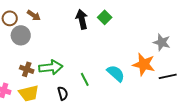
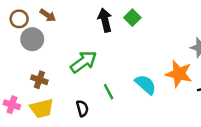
green arrow: (51, 67) -> (84, 62), moved, turned -30

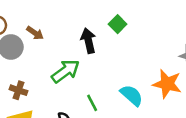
brown arrow: (48, 15) -> (35, 33), moved
black arrow: (105, 20) -> (88, 41), moved

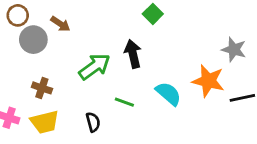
black arrow: (88, 41) -> (133, 54), moved
green line: (92, 103) -> (124, 102), turned -42

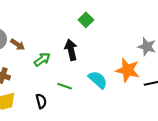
brown arrow: (60, 24) -> (18, 45), moved
green arrow: (95, 67) -> (42, 59), size x0.7

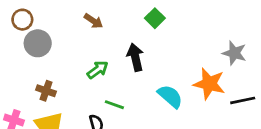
brown arrow: (18, 45) -> (93, 21), moved
green line: (65, 86) -> (114, 105), moved

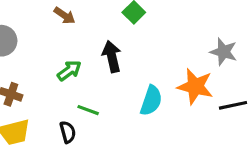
cyan semicircle: (170, 96) -> (151, 101), turned 68

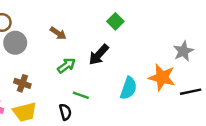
brown arrow: (65, 16) -> (58, 33), moved
gray star: (224, 52) -> (183, 51), turned 30
black arrow: (112, 56) -> (99, 55), turned -125

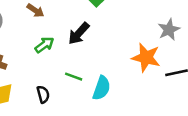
cyan semicircle: (129, 88) -> (102, 88), moved
green line: (81, 95) -> (74, 77), moved

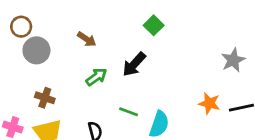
orange star: (146, 58) -> (209, 103), moved, size x0.7

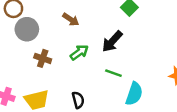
brown cross: (45, 98) -> (43, 58), moved
green line: (129, 112) -> (113, 73), moved

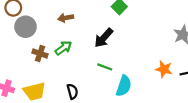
brown arrow: (71, 19) -> (66, 18), turned 136
green arrow: (79, 52) -> (63, 48), moved

